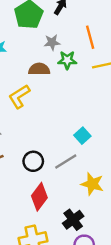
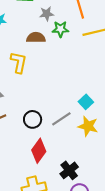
yellow L-shape: (19, 96) -> (19, 62), turned 135
cyan square: (82, 136) -> (86, 102), moved
yellow star: (92, 184) -> (88, 126), moved

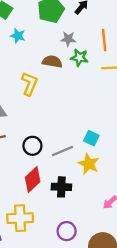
cyan square: (86, 102) -> (91, 138), turned -32
black cross: (69, 170) -> (61, 187), moved, turned 30

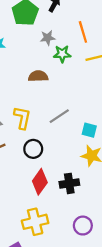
brown semicircle: (52, 62) -> (38, 76), moved
yellow L-shape: (29, 84) -> (22, 118), moved
gray line: (62, 151) -> (59, 116), moved

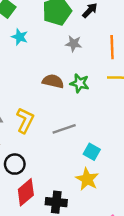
green star: (62, 54) -> (80, 83), moved
black circle: (33, 149) -> (15, 164), moved

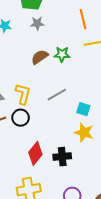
gray star: (74, 44) -> (37, 23), moved
brown semicircle: (53, 81) -> (40, 57), turned -36
black circle: (15, 164) -> (21, 118), moved

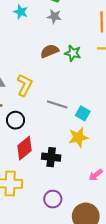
gray line: (57, 95) -> (57, 104), moved, turned 36
black circle: (21, 118) -> (15, 120), moved
yellow star: (84, 133) -> (78, 137), turned 30

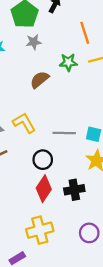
green star: (73, 53) -> (68, 62), moved
yellow L-shape: (25, 85) -> (24, 123), turned -40
black circle: (15, 120) -> (43, 160), moved

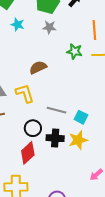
brown semicircle: (40, 80) -> (38, 67), moved
black cross: (74, 190) -> (55, 138), moved

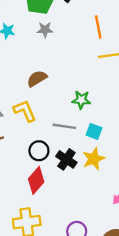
green star: (74, 51) -> (81, 100), moved
black cross: (55, 138) -> (66, 159), turned 36

